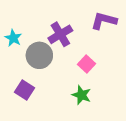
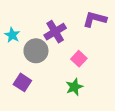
green star: (81, 95) -> (74, 87), turned 30

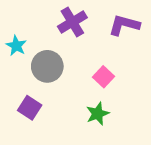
purple cross: (55, 32) -> (72, 22), moved

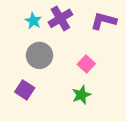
cyan star: (16, 46) -> (33, 21), moved

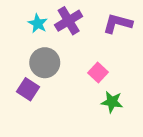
purple square: (25, 90) -> (28, 89), moved
green star: (81, 95) -> (112, 102), moved, turned 30

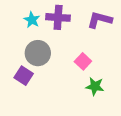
purple cross: (69, 21) -> (58, 17), turned 35

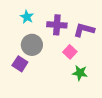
purple cross: (58, 17) -> (57, 25), moved
purple L-shape: (100, 20) -> (84, 30), moved

